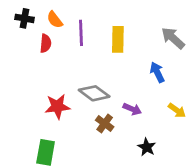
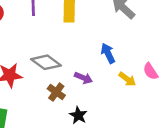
blue arrow: (157, 72) -> (108, 53), moved
black star: (147, 147) -> (78, 115), moved

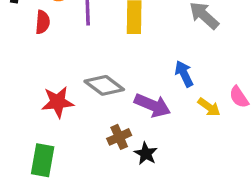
purple arrow: (83, 78) -> (152, 105), size x1.5
brown cross: (56, 92) -> (119, 137), moved, turned 30

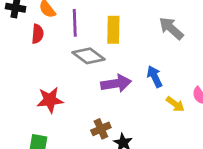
gray diamond: (104, 85) -> (89, 56), moved
purple arrow: (152, 105) -> (116, 83), moved, turned -32

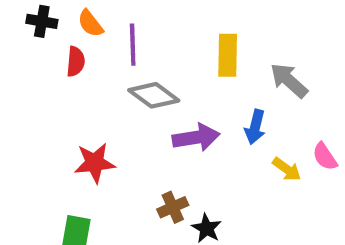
gray arrow: (171, 28) -> (289, 81), moved
yellow rectangle: (113, 30) -> (228, 55), moved
blue arrow: (155, 77) -> (255, 127), turned -140

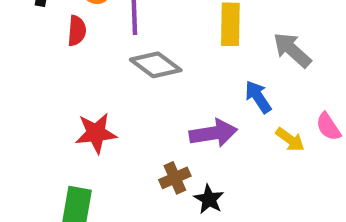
blue arrow: (255, 127) -> (258, 97), turned 132
purple arrow: (196, 138) -> (213, 133), moved

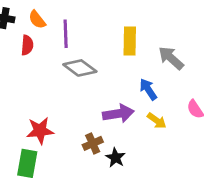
red star: (96, 133) -> (40, 131), moved
yellow arrow: (290, 140) -> (157, 121), moved

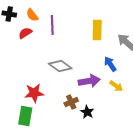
red semicircle: (27, 45) -> (25, 33), turned -128
gray diamond: (80, 68) -> (60, 66), moved

